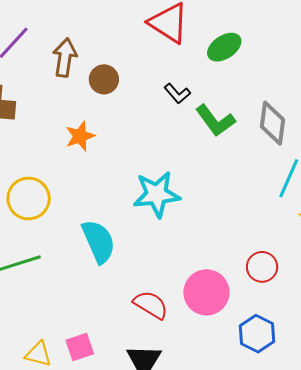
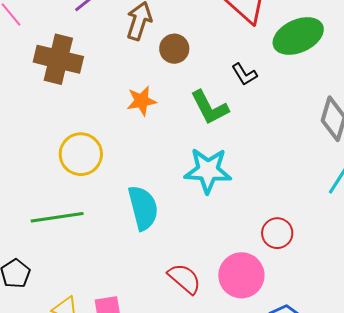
green ellipse: (224, 47) -> (298, 36), size x1.4
green L-shape: (215, 121) -> (210, 107), moved
red circle: (262, 267) -> (277, 233), moved

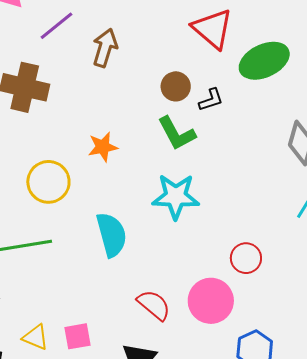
brown circle: (174, 49) -> (176, 86), moved
black L-shape: (244, 74) -> (211, 100), turned -76
orange star: (142, 101) -> (103, 147), moved

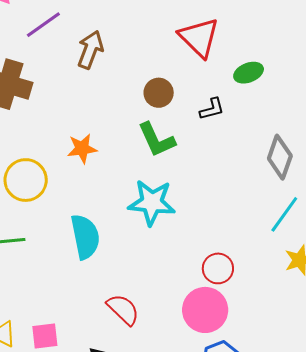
green ellipse: (264, 61) -> (249, 73), size x0.6
black L-shape: (211, 100) -> (212, 109), moved
pink circle: (211, 301) -> (205, 310), moved

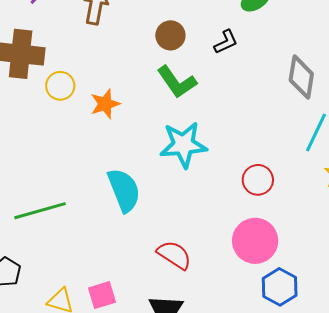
yellow circle: (26, 180) -> (60, 86), moved, size x0.7
red circle: (218, 268) -> (258, 180), moved

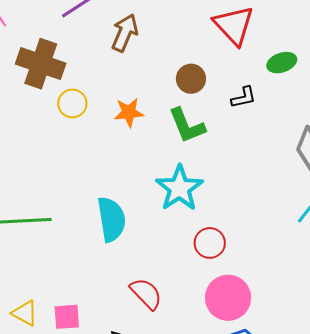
orange star: (105, 104) -> (129, 112), moved
cyan star: (183, 145) -> (179, 188), turned 30
red circle: (258, 180) -> (210, 243), moved

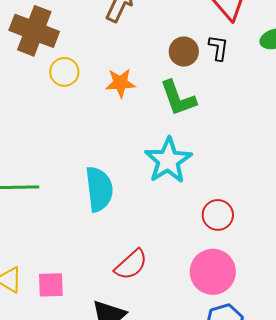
black L-shape: (244, 97) -> (218, 48), moved, turned -72
red circle: (210, 243) -> (218, 215), moved
red semicircle: (146, 294) -> (131, 265), turned 90

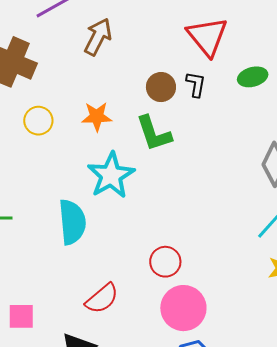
yellow circle: (64, 72) -> (38, 121), moved
cyan star: (168, 160) -> (111, 175), moved
red circle: (218, 215) -> (165, 262), moved

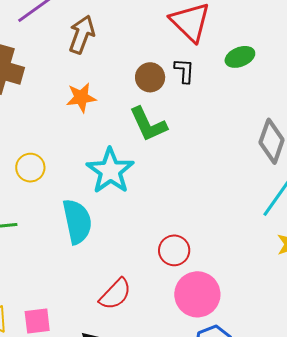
orange star: (97, 117) -> (81, 98), moved
yellow circle: (38, 121) -> (30, 168), moved

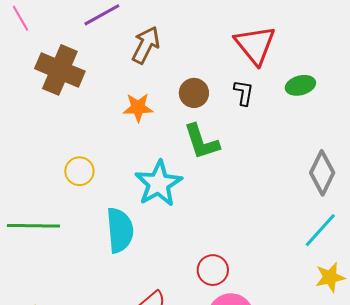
brown circle: (150, 77) -> (194, 93), moved

